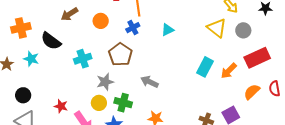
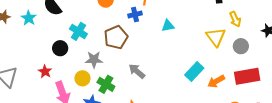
cyan cross: (83, 59) -> (78, 31), turned 36
black circle: (23, 95) -> (60, 48), moved

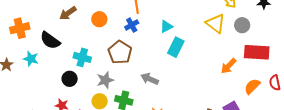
cyan rectangle: (194, 71) -> (176, 47), moved
red rectangle: (247, 76) -> (257, 52), turned 30

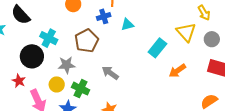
cyan triangle: (166, 26) -> (127, 25), moved
cyan rectangle: (176, 47) -> (157, 48), moved
orange arrow: (229, 66) -> (177, 71), moved
black circle: (70, 79) -> (32, 56), size x1.5

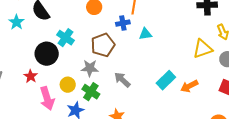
yellow triangle: (186, 32) -> (203, 49), turned 45
cyan rectangle: (157, 48) -> (166, 80), moved
gray star: (67, 65) -> (90, 68), moved

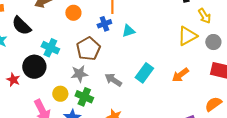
red star: (31, 76) -> (13, 80), moved
cyan rectangle: (166, 80) -> (144, 73), moved

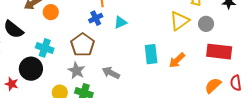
orange circle: (73, 13) -> (51, 12), moved
cyan rectangle: (144, 73) -> (151, 54), moved, turned -36
gray star: (79, 74) -> (76, 71), turned -30

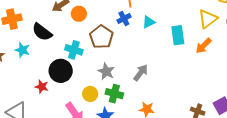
brown pentagon: (83, 45) -> (101, 37), moved
cyan rectangle: (151, 54) -> (178, 35), moved
orange arrow: (177, 60) -> (204, 46), moved
gray arrow: (111, 73) -> (141, 73), turned 102

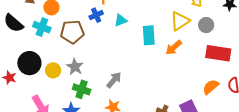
brown pentagon: (101, 37) -> (72, 32), turned 30
cyan cross: (74, 50) -> (42, 27), moved
gray arrow: (141, 73) -> (114, 80), moved
yellow circle: (90, 94) -> (53, 70), moved

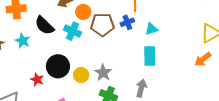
brown pentagon: (72, 32) -> (102, 25), moved
cyan rectangle: (149, 35) -> (150, 56), moved
gray arrow: (114, 80) -> (141, 88), turned -30

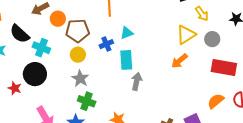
blue cross: (127, 22) -> (106, 44), moved
cyan cross: (72, 31) -> (41, 48), moved
yellow circle: (81, 75) -> (78, 55), moved
gray arrow: (141, 88) -> (136, 81), moved

